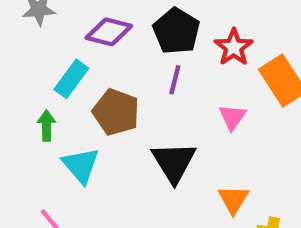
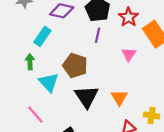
brown pentagon: (116, 112) -> (75, 66), moved
black triangle: (174, 162) -> (87, 97), moved
orange triangle: (233, 199) -> (119, 98), moved

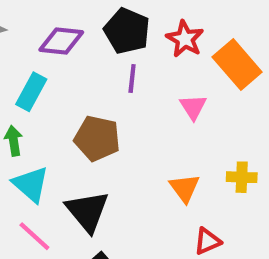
cyan triangle: (49, 82) -> (31, 184), moved
black triangle: (87, 97) -> (87, 211), moved
yellow cross: (152, 115) -> (242, 177), moved

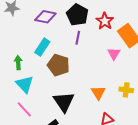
cyan rectangle: (31, 92) -> (42, 47), moved
pink triangle: (193, 107) -> (114, 54), moved
black triangle: (87, 211) -> (64, 102), moved

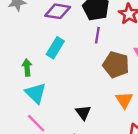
brown pentagon: (58, 65) -> (116, 65), moved
black triangle: (64, 102) -> (83, 113), size x0.6

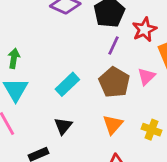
purple line: (97, 35) -> (113, 45), moved
cyan rectangle: (55, 48) -> (67, 84), moved

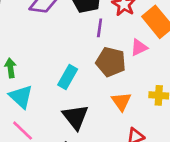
pink triangle: (146, 76) -> (139, 47), turned 36
black triangle: (63, 126) -> (75, 117), size x1.5

